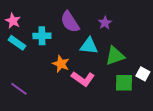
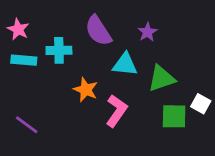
cyan rectangle: (17, 43) -> (24, 60), turned -30
pink L-shape: (83, 79) -> (117, 111), turned -90

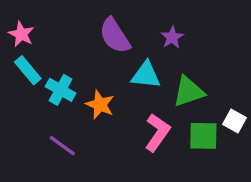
cyan cross: (59, 50) -> (61, 90), moved, turned 30
cyan rectangle: (24, 60) -> (28, 70), turned 45
pink L-shape: (117, 111) -> (157, 133), moved
purple line: (27, 125) -> (62, 146), moved

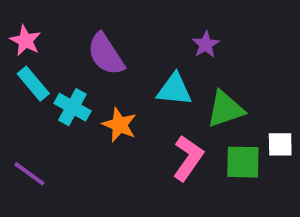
purple semicircle: (115, 36) -> (106, 54), moved
white square: (234, 121) -> (280, 144), turned -30
purple line: (62, 146) -> (29, 174), moved

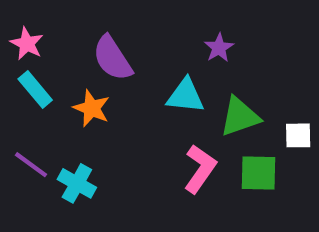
cyan cross: (72, 107) -> (77, 183), moved
orange star: (119, 125) -> (92, 108), moved
white square: (280, 144) -> (298, 135), moved
purple line: (29, 174) -> (31, 165), moved

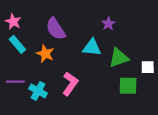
purple line: (31, 165) -> (15, 82), turned -36
pink L-shape: (200, 169) -> (70, 84), moved

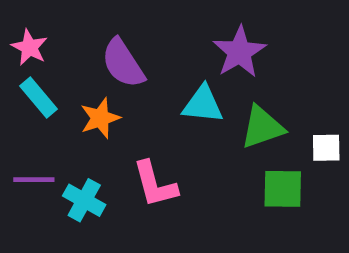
purple star: (108, 24) -> (239, 52), size x1.6
orange star: (45, 54) -> (100, 118), turned 30
pink L-shape: (70, 84) -> (155, 184), turned 130

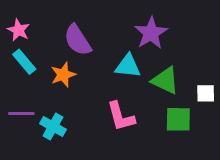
green triangle: (262, 127) -> (165, 80), turned 44
pink L-shape: (155, 184) -> (121, 116), moved

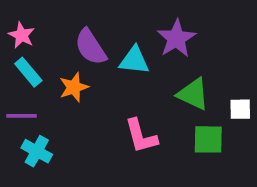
cyan triangle: (128, 66) -> (134, 60), moved
purple line: (21, 114) -> (22, 116), moved
cyan cross: (53, 127) -> (37, 151), moved

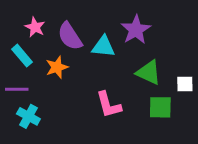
pink star: (22, 35) -> (35, 27), moved

